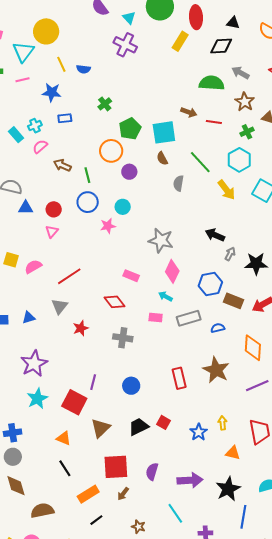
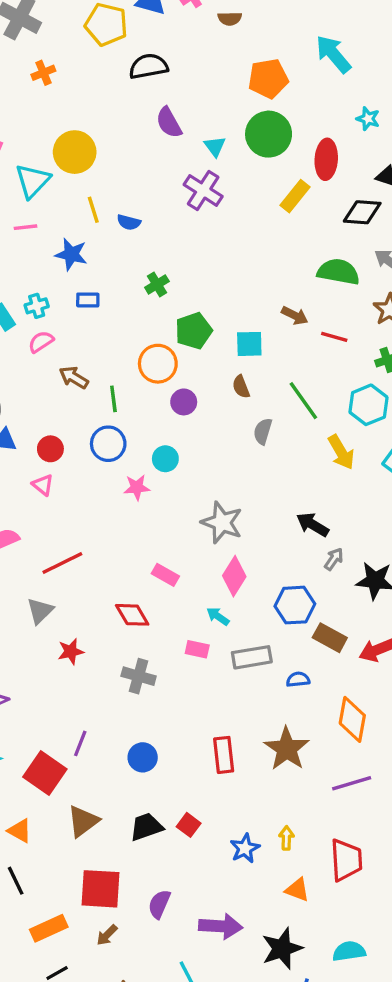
cyan square: (164, 132) -> (249, 344), size x0.7
pink triangle: (52, 231) -> (43, 485), turned -40

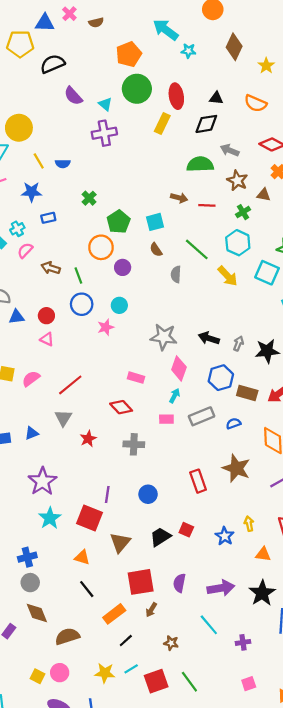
cyan star: (368, 119) -> (188, 51), moved
purple cross: (203, 190) -> (104, 133), turned -30
black arrow: (313, 525) -> (209, 338), moved
cyan arrow: (218, 616) -> (175, 396), turned 96

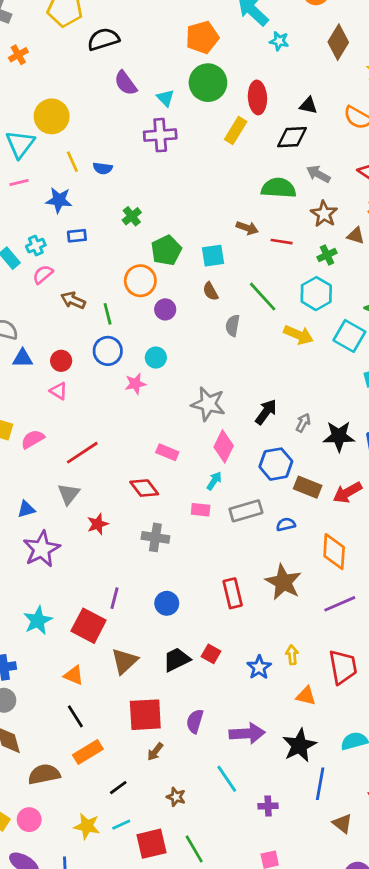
yellow arrow: (228, 276) -> (299, 335), turned -30
black arrow: (209, 338) -> (266, 412), turned 102
purple star: (42, 481) -> (42, 549), moved
orange rectangle: (114, 614) -> (88, 752), moved

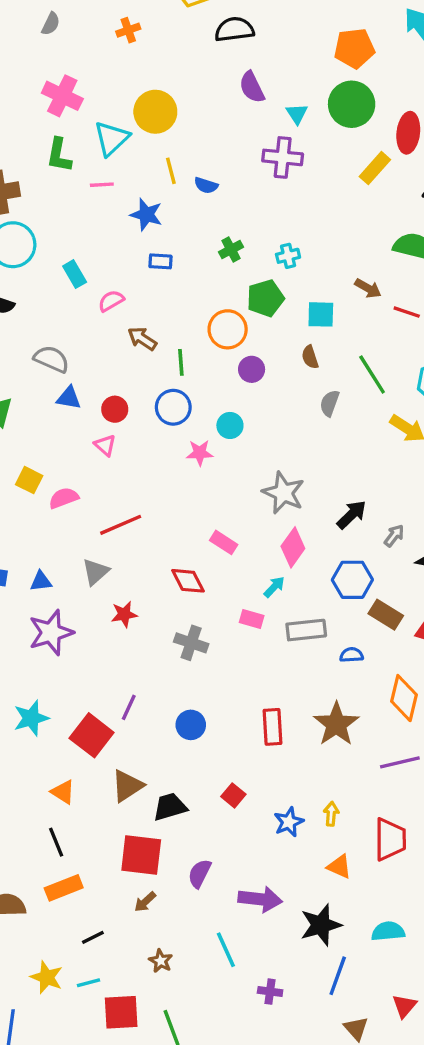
cyan cross: (36, 246) -> (288, 256), moved
black trapezoid: (177, 660) -> (170, 807), moved

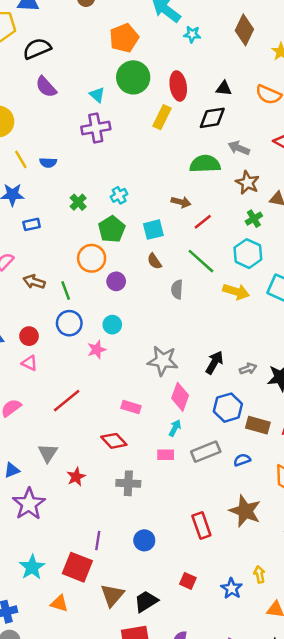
purple semicircle: (252, 87) -> (46, 87), moved
red line: (407, 312) -> (203, 222), moved, turned -42
red line: (121, 525) -> (67, 401), moved
gray arrow: (394, 536) -> (248, 369), turned 49
orange triangle: (63, 792) -> (59, 603), moved

